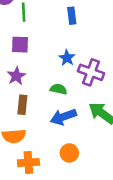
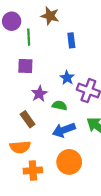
purple star: (16, 76) -> (39, 94), moved
brown rectangle: (22, 105) -> (28, 119), turned -42
orange circle: (69, 153) -> (69, 162), size x1.5

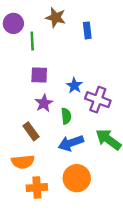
blue rectangle: (71, 40) -> (87, 30), moved
purple square: (25, 66) -> (39, 75), moved
green semicircle: (60, 105) -> (66, 116), turned 72

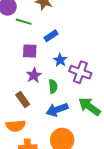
blue rectangle: (87, 30) -> (51, 36), moved, turned 64
green line: (32, 41) -> (24, 22), turned -70

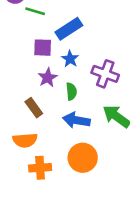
blue rectangle: (51, 36) -> (69, 29), size x1.5
blue star: (60, 60) -> (70, 59), moved
blue arrow: (57, 110) -> (76, 120), turned 30

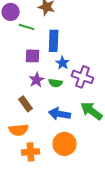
blue rectangle: (69, 29) -> (54, 41), turned -55
blue star: (70, 59) -> (63, 63), moved
green semicircle: (71, 91) -> (56, 83), moved, turned 104

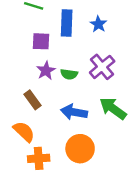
blue star: (63, 63) -> (98, 24), moved
purple cross: (83, 77) -> (102, 67), turned 30
orange semicircle: (19, 130) -> (24, 132), turned -132

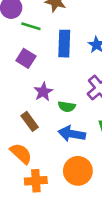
purple square: (41, 41) -> (26, 58), moved, turned 30
green semicircle: (69, 74) -> (67, 107), moved

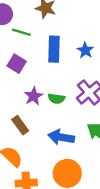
green semicircle: (67, 107) -> (56, 99), moved

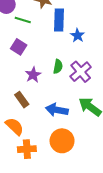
blue rectangle: (54, 49) -> (59, 20), moved
green semicircle: (56, 99) -> (58, 66), moved, turned -88

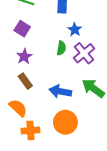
blue star: (78, 35) -> (75, 30), moved
purple star: (33, 75) -> (24, 56), moved

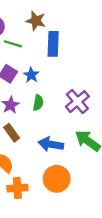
blue star: (75, 30) -> (31, 75), moved
green semicircle: (61, 48) -> (38, 103), moved

